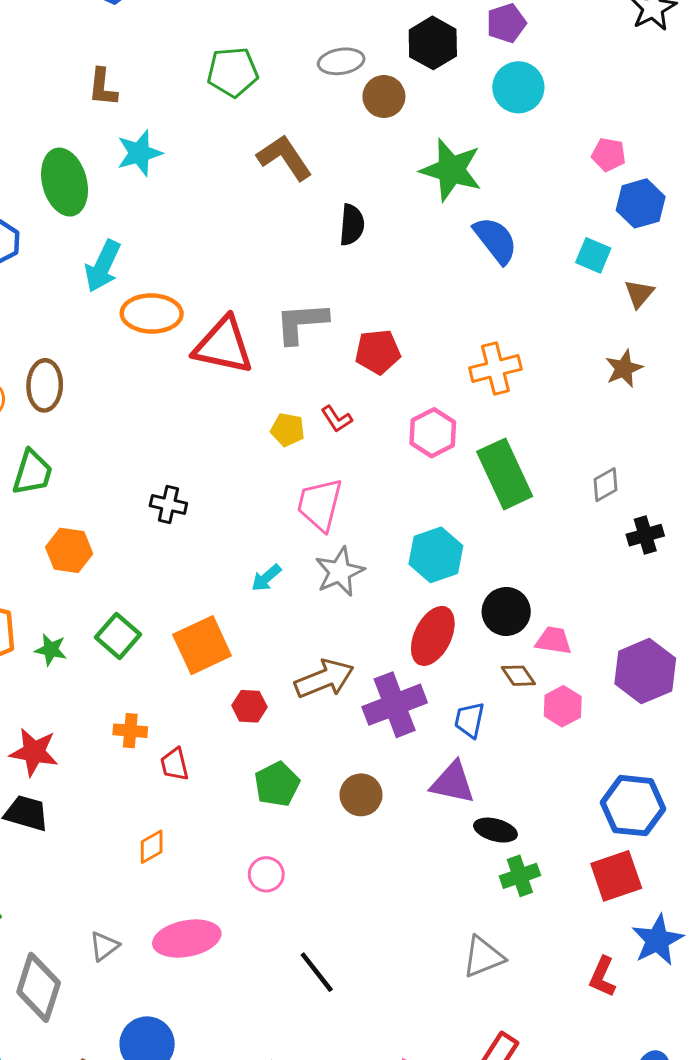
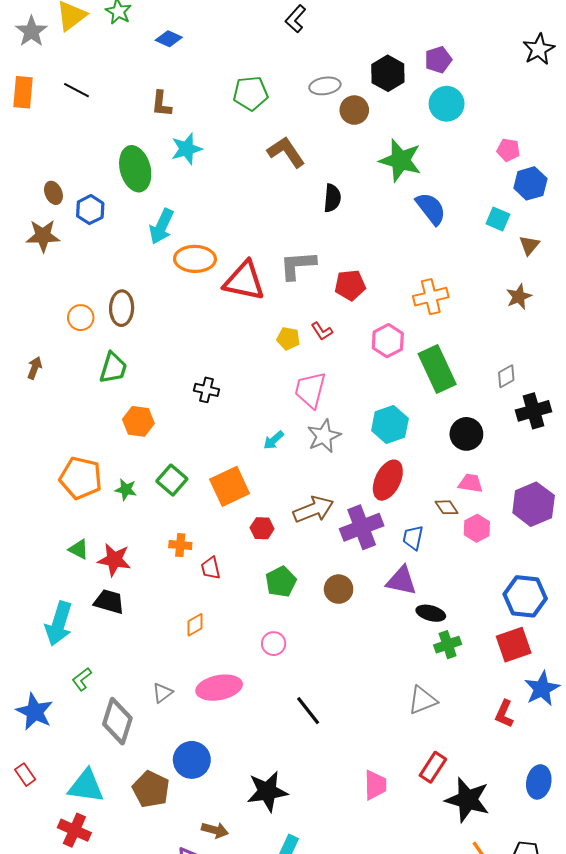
black cross: (645, 535) -> (534, 411), size x1.4
black circle: (506, 611) -> (466, 434), moved

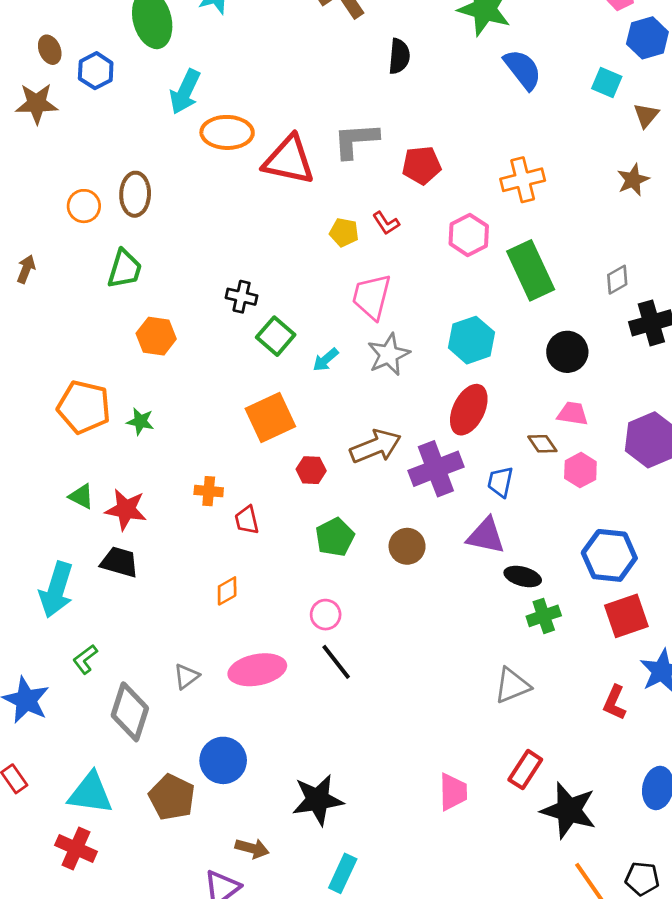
green square: (172, 480) -> (276, 336), moved
blue hexagon: (525, 596) -> (609, 555), moved
black line: (308, 711) -> (336, 662), moved

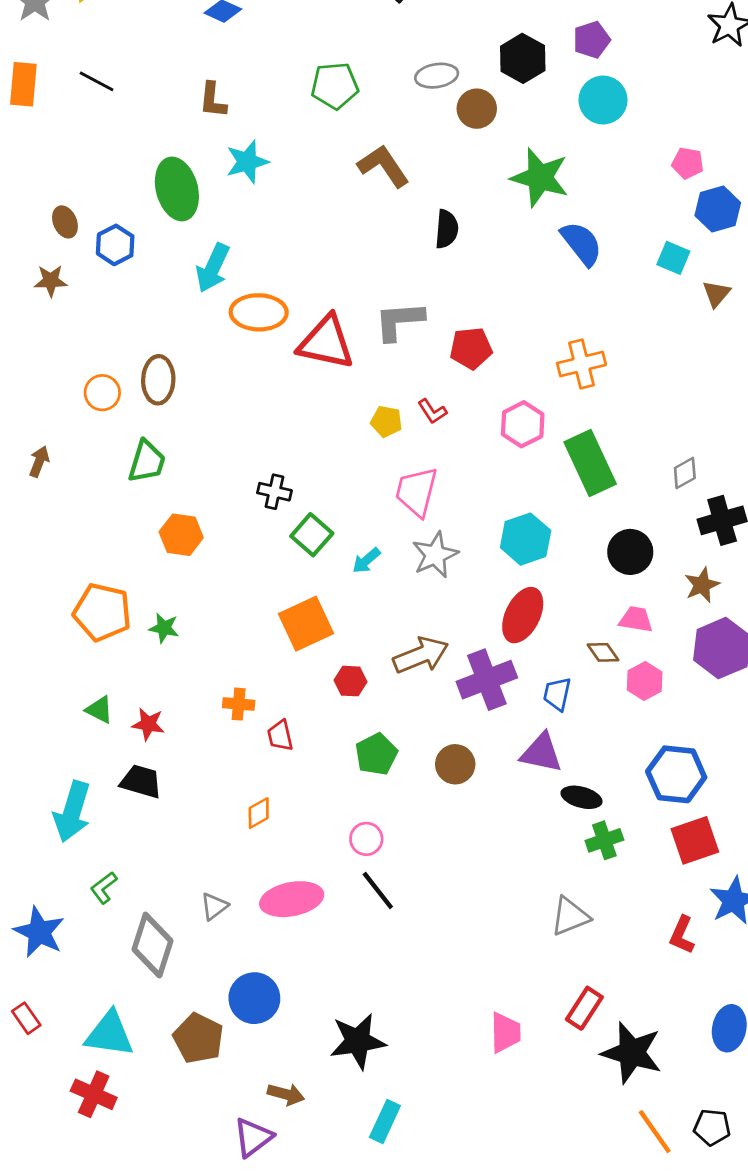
brown star: (37, 104) -> (51, 281), size x0.7
brown star: (633, 180) -> (702, 585), moved
red star: (126, 509) -> (148, 724), size x0.7

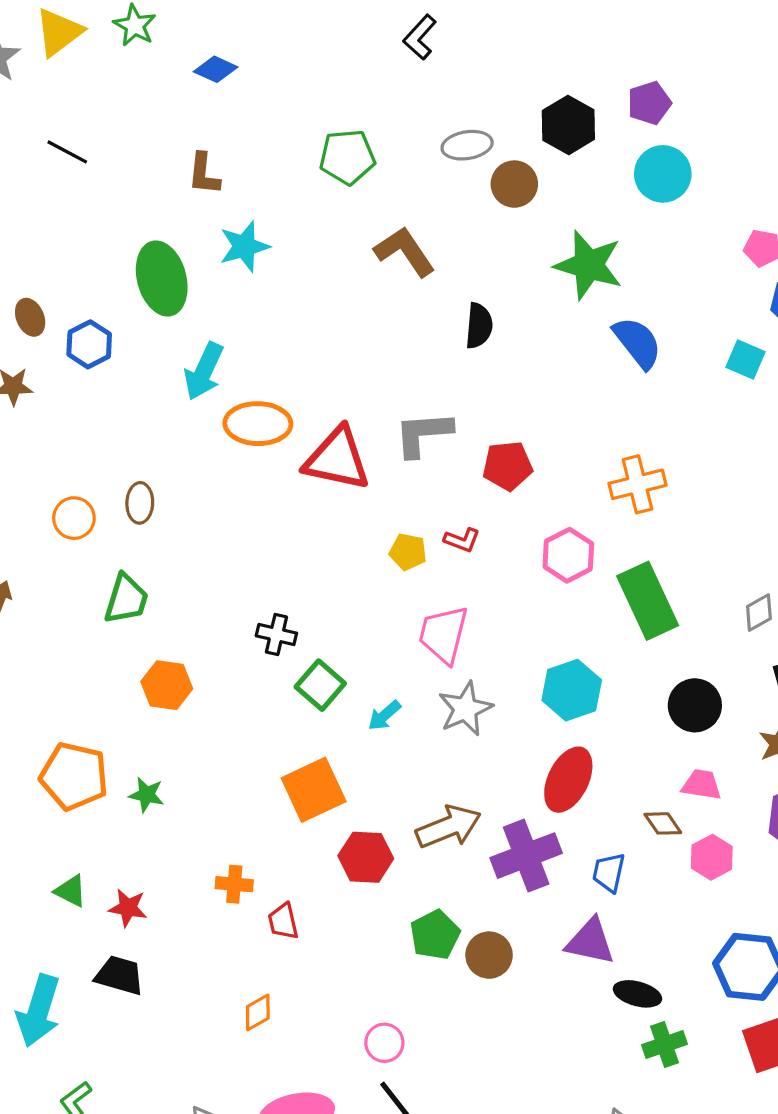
brown ellipse: (158, 380) -> (140, 503), size x0.7
red L-shape: (432, 411) -> (462, 540), turned -36
red hexagon: (350, 681) -> (366, 857), size x1.4
green pentagon: (376, 754) -> (435, 935), moved

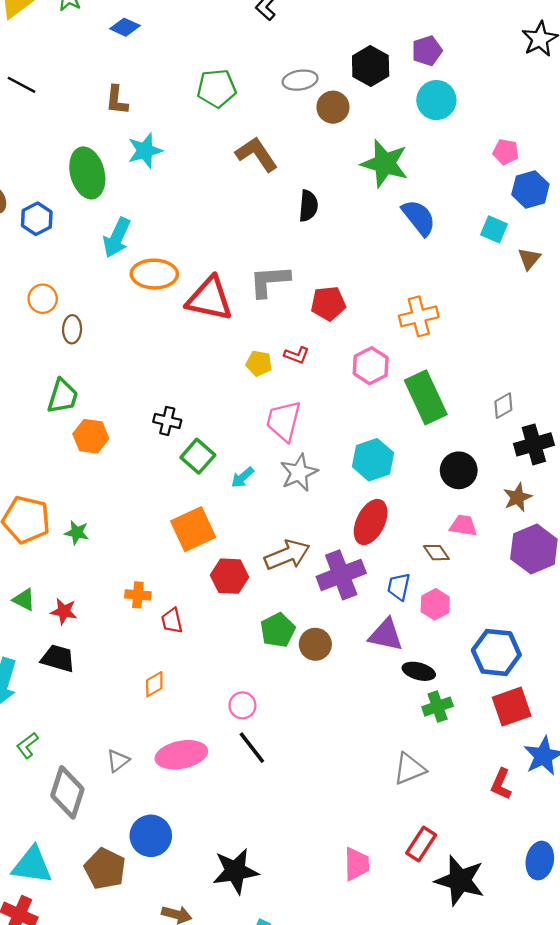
orange circle: (74, 518) -> (43, 299), moved
orange hexagon: (167, 685) -> (91, 436), moved
pink hexagon: (712, 857) -> (435, 604), moved

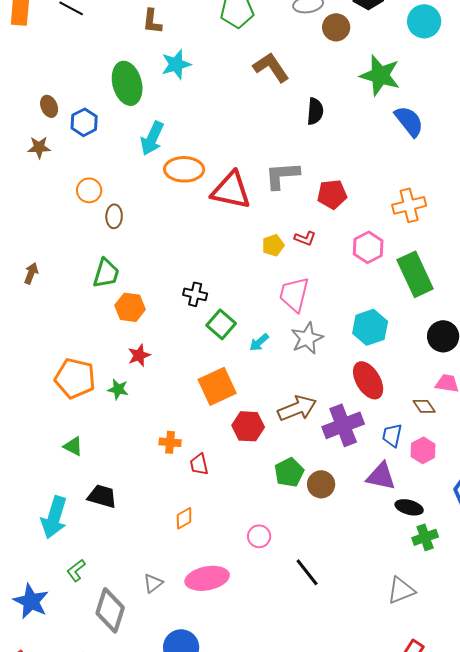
yellow pentagon: (259, 363) -> (273, 245), turned -30
red ellipse: (371, 522) -> (368, 380), turned -57
red star: (64, 611) -> (139, 355), moved, turned -30
black line: (252, 748) -> (307, 572), moved

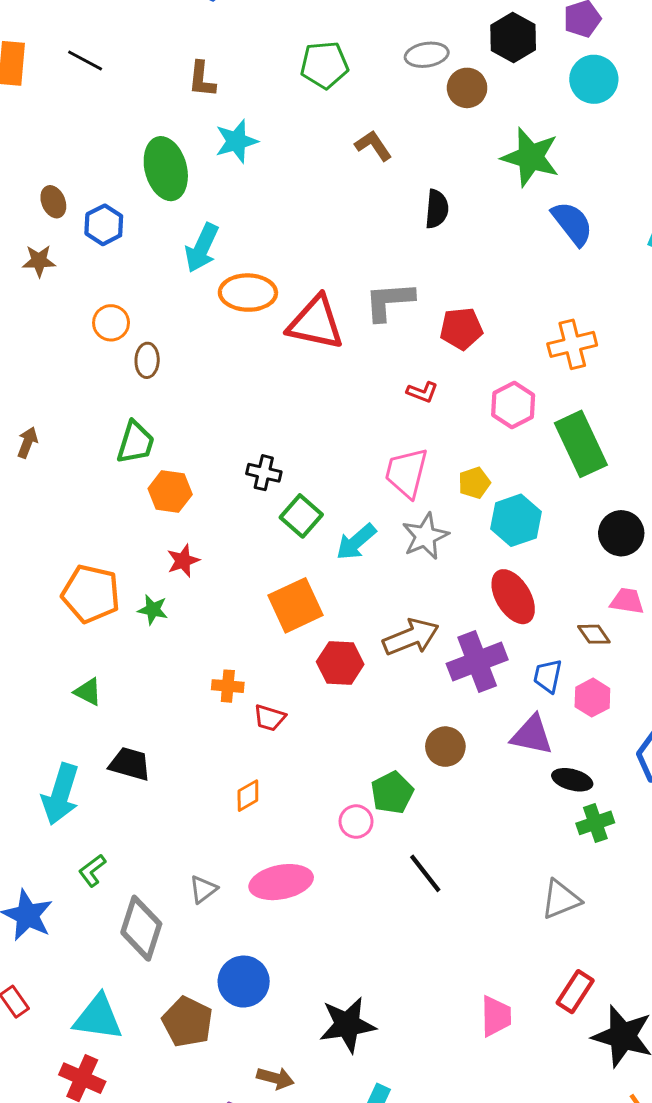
brown L-shape: (271, 67) -> (373, 146), size x0.7
yellow pentagon: (273, 245) -> (474, 483), moved
cyan arrow: (259, 342) -> (356, 542), size x1.4
red trapezoid: (199, 464) -> (270, 718), turned -60
green pentagon: (289, 472) -> (392, 793), moved

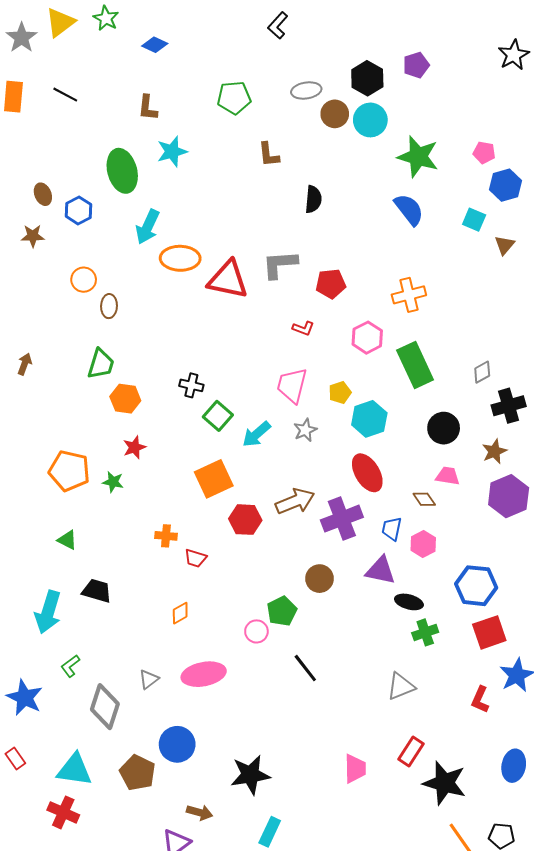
cyan circle: (594, 79) -> (370, 120), moved
brown L-shape: (373, 146) -> (269, 155), turned -152
green star: (530, 157) -> (418, 157), moved
gray star: (425, 536) -> (305, 430), size x0.7

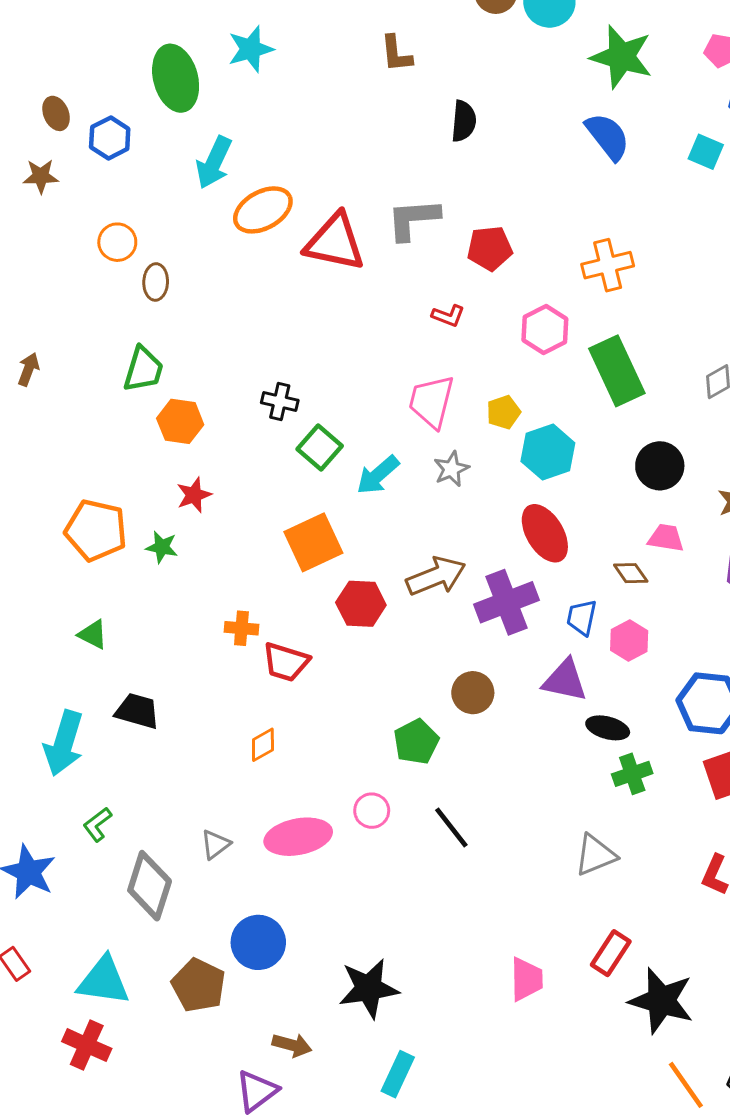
orange ellipse: (180, 258) -> (263, 210), turned -30
red trapezoid: (195, 558) -> (286, 662), size x1.4
pink circle: (256, 631) -> (372, 811), moved

